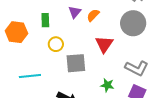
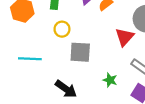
red triangle: (104, 44) -> (125, 37), moved

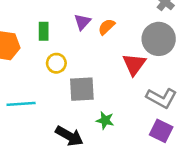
green star: (110, 80) -> (105, 120), moved

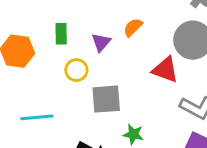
purple triangle: (82, 22) -> (101, 42), moved
red triangle: (134, 64) -> (165, 70), turned -45

